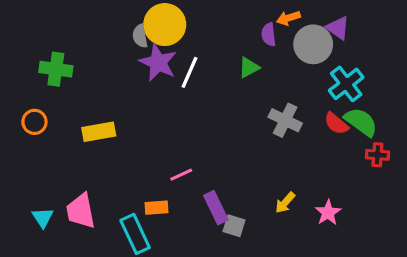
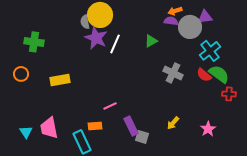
purple triangle: (338, 28) -> (205, 17), turned -42
purple semicircle: (269, 34) -> (171, 21), moved, turned 104
pink star: (328, 213) -> (208, 129), moved

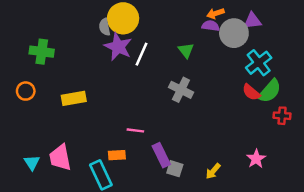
green triangle: (151, 41) -> (186, 50), turned -40
gray cross: (173, 73) -> (181, 90), moved
green semicircle: (219, 74) -> (270, 91), turned 95
pink line: (110, 106) -> (135, 130), turned 32
yellow arrow: (173, 123) -> (213, 171), moved

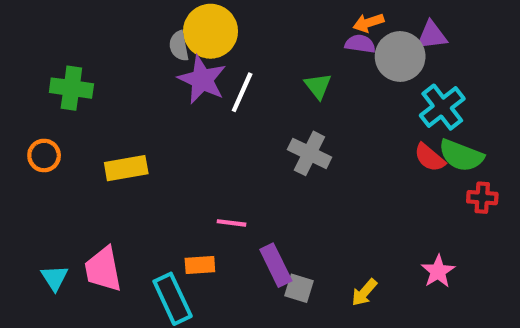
green semicircle: (270, 91) -> (461, 156), turned 70

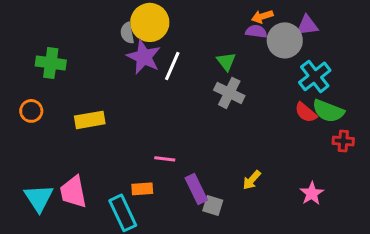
gray cross: (310, 153) -> (229, 93), moved
cyan triangle: (55, 278) -> (39, 198), size x1.5
yellow arrow: (364, 292) -> (252, 180), moved

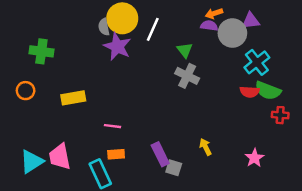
white line: (172, 66) -> (153, 29), moved
red semicircle: (306, 112) -> (250, 92), turned -36
pink line: (165, 159) -> (112, 126), moved
yellow arrow: (252, 180) -> (205, 147), turned 112
cyan triangle: (39, 198) -> (32, 162), turned 30

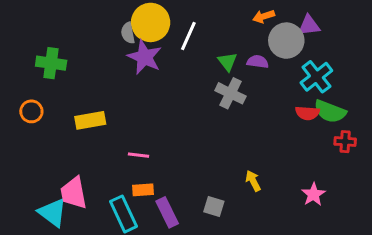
purple semicircle: (209, 26) -> (258, 62), moved
purple rectangle: (160, 154) -> (167, 212), moved
cyan triangle: (32, 162) -> (53, 212), moved, turned -50

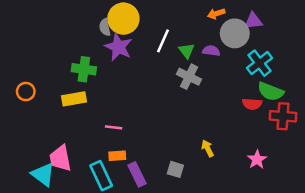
white line: (188, 36) -> (163, 41), moved
green cross: (51, 63) -> (84, 69), moved
red semicircle: (307, 113) -> (252, 104), moved
red cross: (345, 142) -> (283, 116), size x1.5

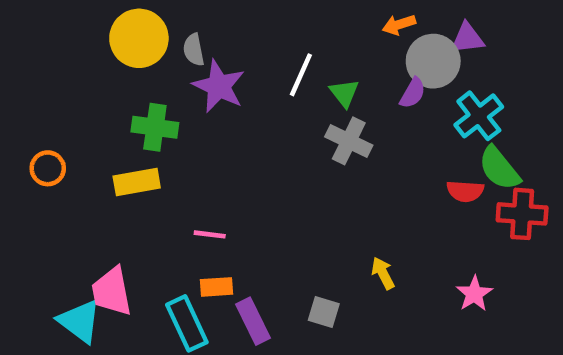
yellow circle: (123, 19) -> (139, 38), moved
purple semicircle: (211, 51) -> (413, 93), moved, turned 112
green semicircle: (271, 92) -> (499, 168), turned 30

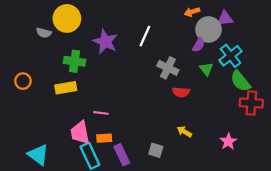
gray semicircle: (194, 50) -> (44, 33), moved, turned -64
green triangle: (344, 93) -> (206, 69), moved
red semicircle: (465, 191) -> (181, 92), moved
yellow arrow: (383, 273) -> (184, 132), turned -32
pink trapezoid: (112, 291) -> (80, 133), moved

